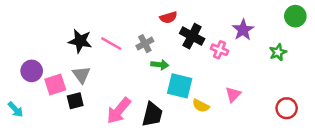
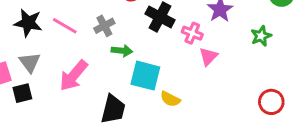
pink triangle: (233, 95) -> (208, 57), moved
pink arrow: (119, 111) -> (74, 76), moved

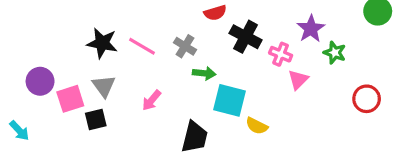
gray cross: (104, 26) -> (185, 46), turned -30
green star: (261, 36) -> (335, 53), moved, turned -30
pink arrow: (74, 76) -> (152, 100), size x0.6
red circle: (271, 102) -> (367, 99), moved

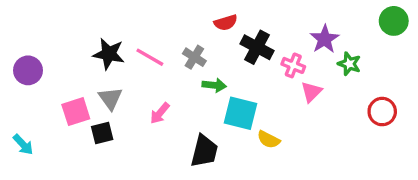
purple circle: (40, 81) -> (28, 70), moved

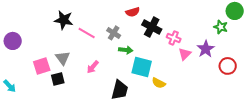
purple star: (325, 39) -> (206, 49), moved
black star: (109, 54) -> (64, 20), moved
green star: (349, 64) -> (221, 27), moved

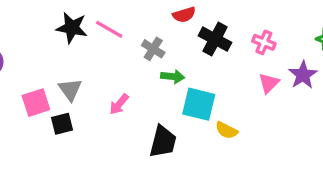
pink line: (87, 33) -> (109, 29), moved
pink cross: (174, 38) -> (264, 42), moved

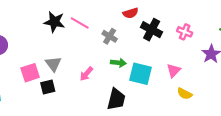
green arrow: (173, 77) -> (118, 63), moved
pink triangle: (269, 83) -> (174, 70), moved
yellow semicircle: (226, 130) -> (185, 94), moved

